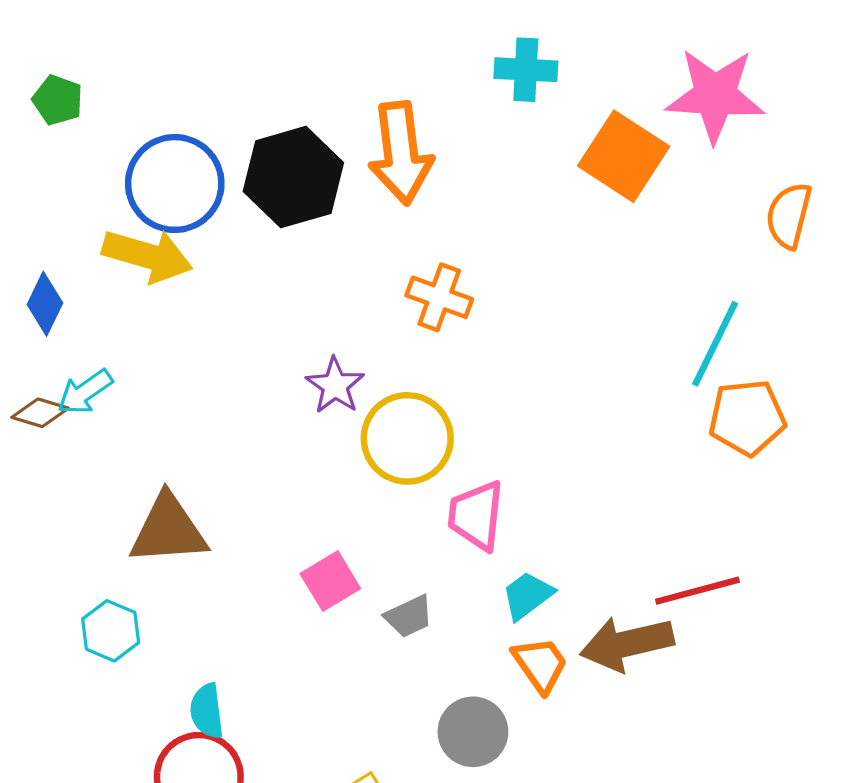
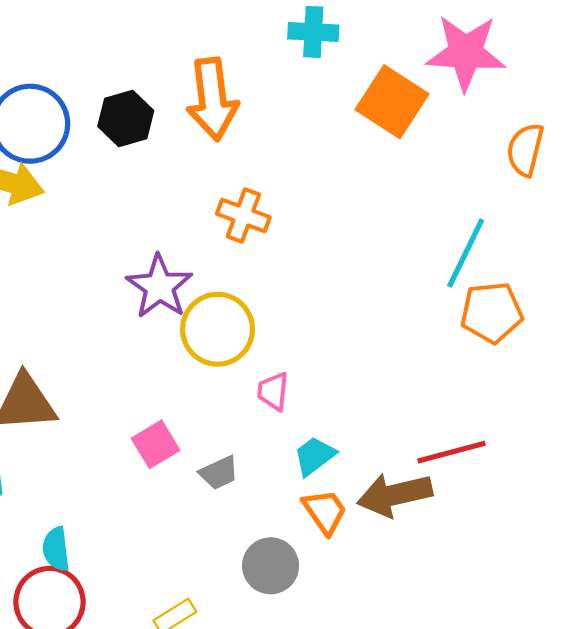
black hexagon: (293, 177) -> (126, 119), size x0.7
purple star: (335, 385) -> (159, 287), size x1.4
pink trapezoid: (476, 515) -> (273, 391), size x0.7

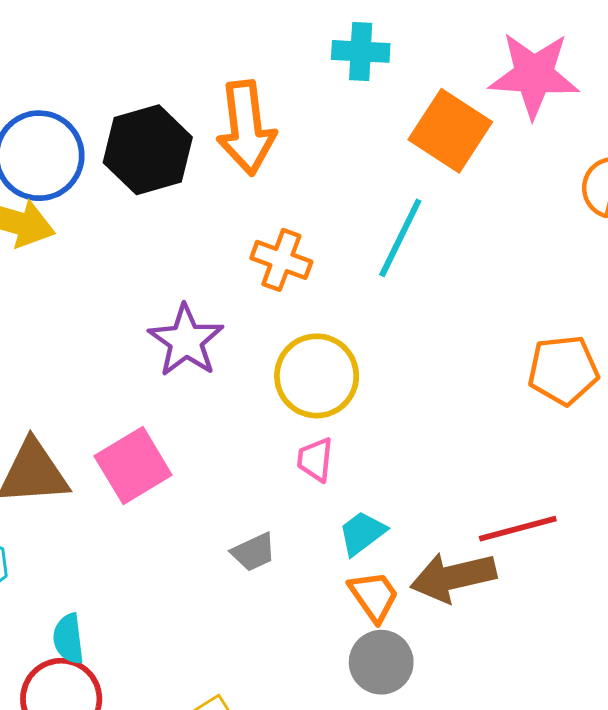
black hexagon: (126, 119) -> (148, 150), size x1.4
cyan line: (466, 253) -> (400, 238), moved
yellow circle: (218, 329) -> (317, 376), moved
pink square: (156, 444) -> (133, 465), moved, size x1.4
gray circle: (271, 566) -> (381, 662), moved

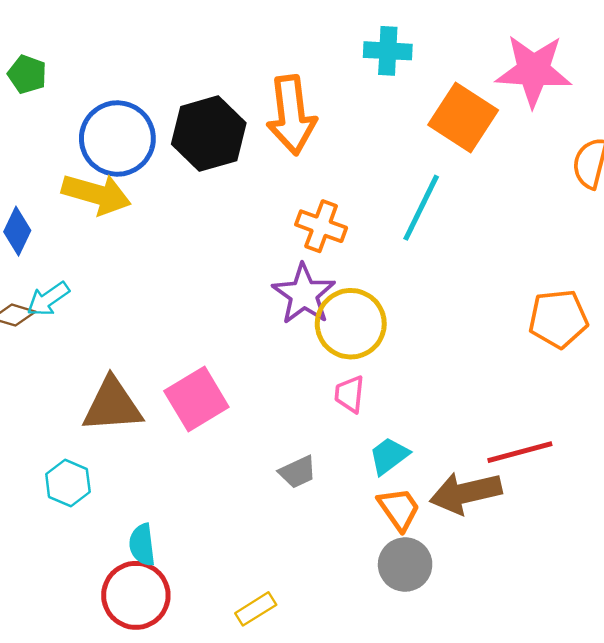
purple star: (186, 341) -> (304, 294), moved

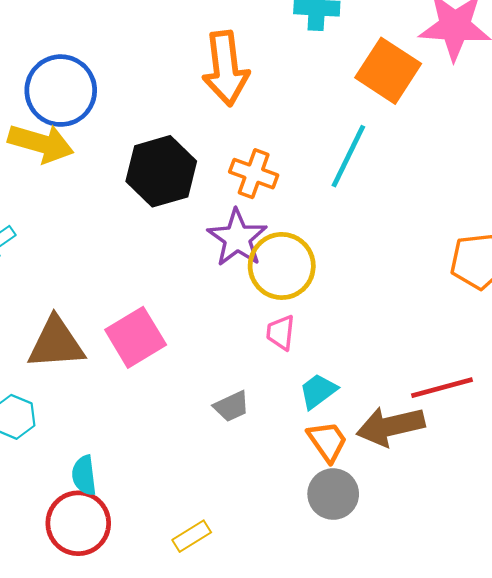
black hexagon: (209, 134) -> (161, 171), moved

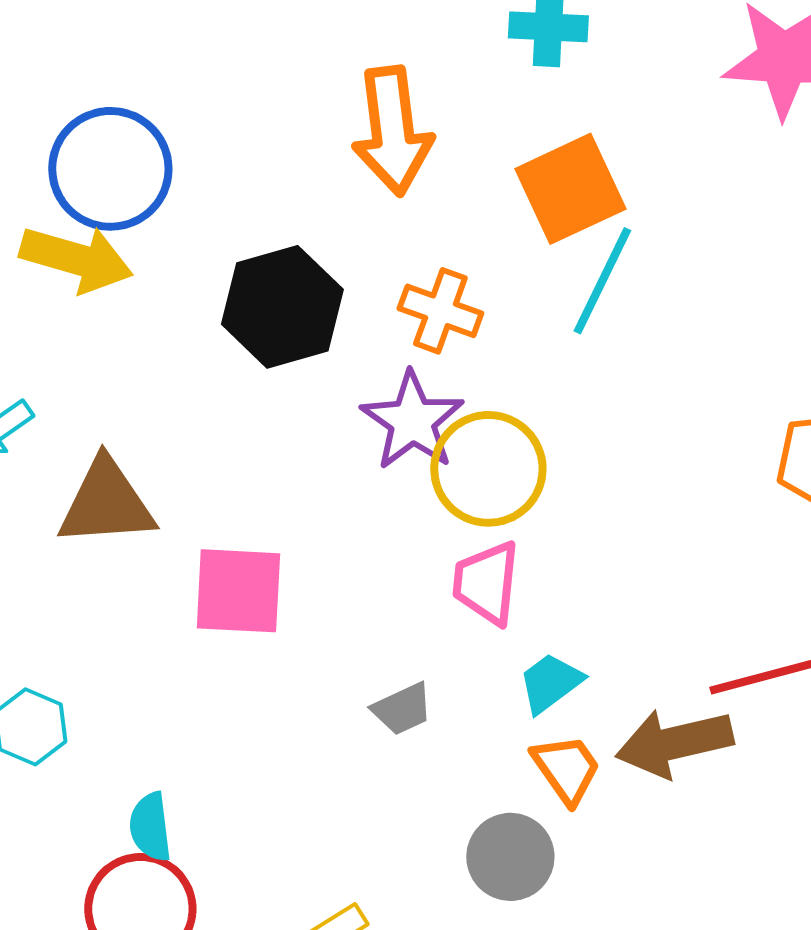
orange square: (388, 71) -> (570, 189), moved, turned 32
pink trapezoid: (281, 333) -> (486, 583), size x1.4
pink square: (136, 337) -> (238, 591), turned 34
brown triangle: (56, 343) -> (106, 503), moved
gray circle: (333, 494) -> (510, 857), moved

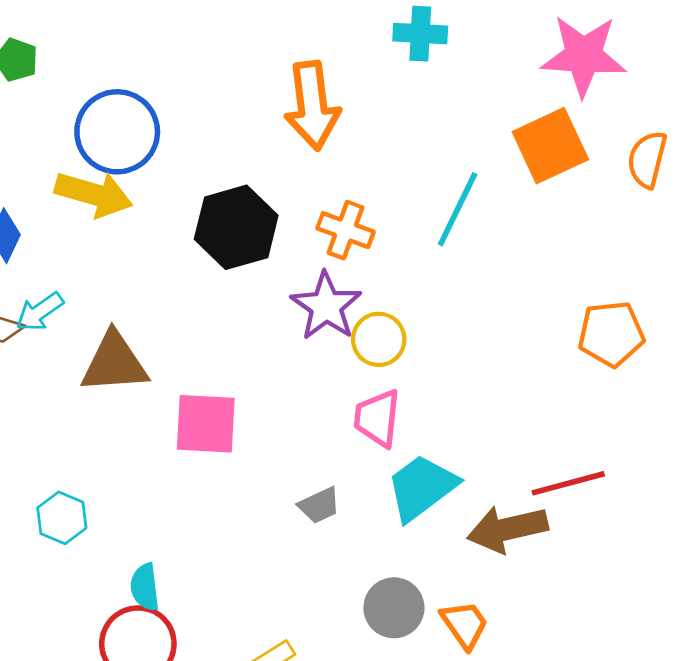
orange square: (570, 189) -> (550, 146), moved
yellow circle: (488, 469) -> (379, 339), size x0.7
cyan trapezoid: (550, 683) -> (422, 487), size x1.6
orange trapezoid: (566, 769) -> (465, 624), moved

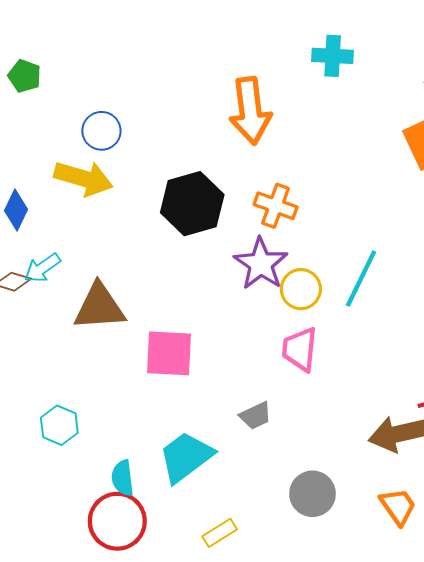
blue circle: (117, 132) -> (101, 131), size x0.6
cyan line: (458, 209) -> (361, 279), moved
cyan trapezoid: (422, 487) -> (186, 457), moved
orange trapezoid: (465, 624) -> (398, 506), moved

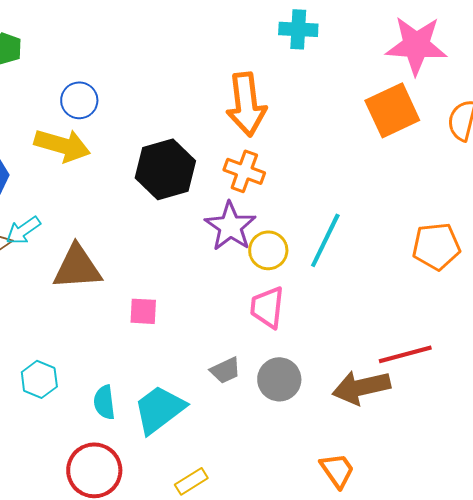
orange arrow: (250, 111) -> (246, 104), moved
pink square: (169, 353) -> (143, 311), size x0.6
cyan semicircle: (123, 478) -> (104, 402), moved
gray circle: (312, 494) -> (279, 379), moved
orange trapezoid: (398, 506) -> (337, 470), moved

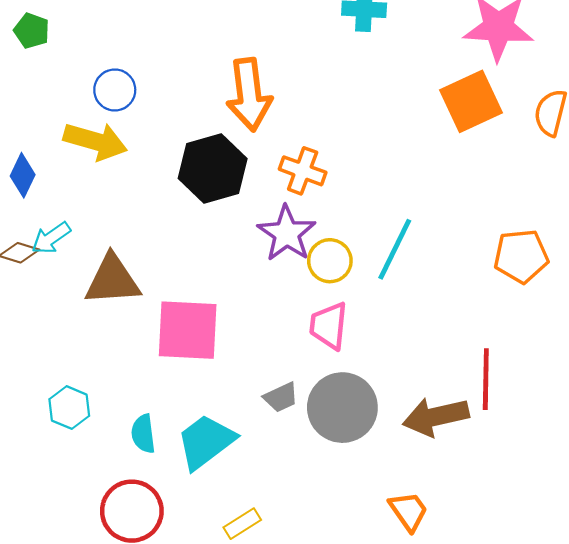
orange arrow: (246, 104) -> (249, 95), moved
pink square: (143, 311) -> (188, 330), size x2.0
red line: (405, 354) -> (486, 379), turned -74
gray circle: (279, 379) -> (342, 408), size x1.4

